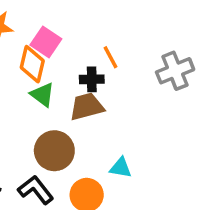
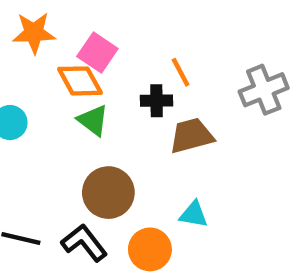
orange diamond: (32, 64) -> (80, 81), turned -42
brown trapezoid: (87, 107) -> (192, 136), moved

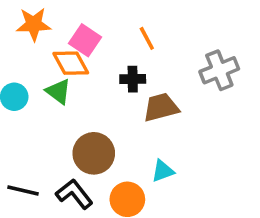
orange line: (181, 72) -> (147, 38), moved
green triangle: (93, 120) -> (58, 91), moved
cyan triangle: (194, 214) -> (163, 171), turned -30

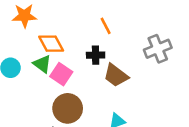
pink square: (85, 40) -> (61, 74), moved
brown trapezoid: (161, 107) -> (116, 75), turned -128

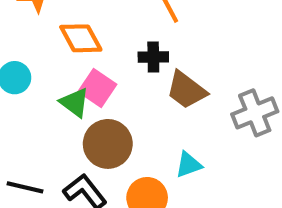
gray cross: (158, 49) -> (255, 113), moved
green triangle: (42, 64) -> (75, 103), moved

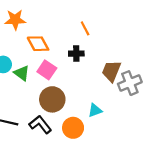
brown trapezoid: (186, 90) -> (111, 71), moved, turned 75
green triangle: (75, 103) -> (22, 73), moved

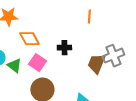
orange line: (85, 28) -> (89, 17), moved, turned 32
gray cross: (130, 83) -> (113, 56), moved

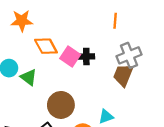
gray cross: (113, 56) -> (129, 55), moved
pink square: (37, 63) -> (70, 57), moved

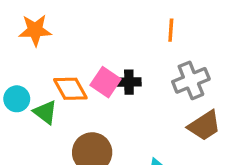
orange diamond: (46, 46) -> (70, 89), moved
brown trapezoid: (123, 75) -> (204, 126), moved, turned -145

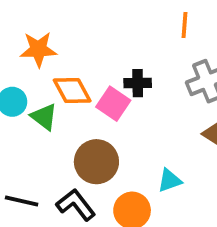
orange star: (35, 30) -> (38, 49), moved
pink square: (106, 82) -> (113, 104), moved

